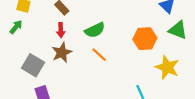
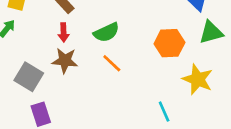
green triangle: (178, 30) -> (211, 32), turned -36
brown star: (62, 52) -> (65, 61), turned 30

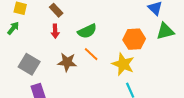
brown star: (65, 61) -> (67, 62), moved
yellow star: (198, 79) -> (123, 64), moved

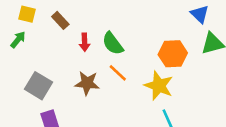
brown rectangle: (56, 10) -> (60, 20), moved
red arrow: (55, 31) -> (85, 42), moved
green semicircle: (87, 31) -> (113, 43), turned 78

